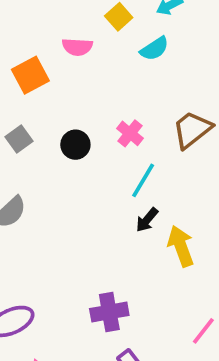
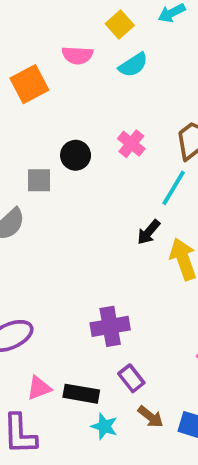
cyan semicircle: (154, 49) -> (133, 65), moved
gray square: (19, 139) -> (39, 180), moved, turned 36
cyan line: (143, 180) -> (174, 188), moved

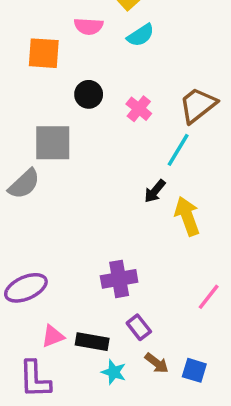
orange square: (29, 84) -> (44, 53), turned 32
black circle: (76, 155) -> (89, 94), moved
gray square: (39, 180) -> (53, 143), size x1.6

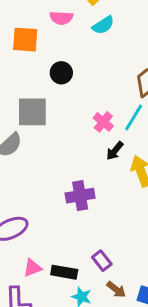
pink cross: (139, 109) -> (103, 122), moved
purple cross: (119, 279) -> (80, 196), moved

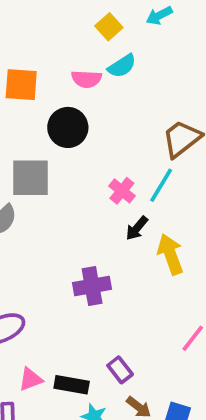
pink semicircle: (61, 18) -> (86, 79), moved
black circle: (61, 73) -> (68, 127), size x1.4

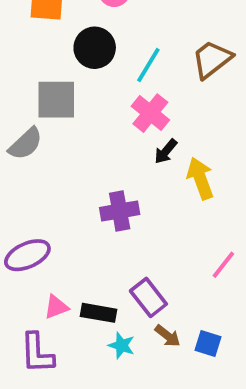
cyan line: (161, 185) -> (148, 65), moved
pink cross: (122, 191) -> (150, 113), size x1.4
purple rectangle: (120, 370) -> (148, 297), size x1.4

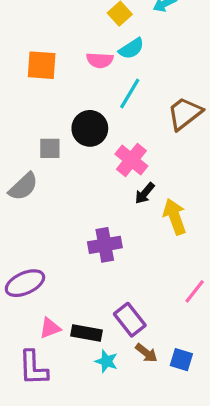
black circle: (95, 48) -> (90, 128), moved
cyan line: (148, 65) -> (130, 93), moved
gray square: (56, 100) -> (50, 148), size x0.6

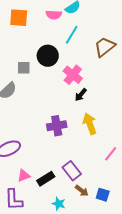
yellow arrow: (175, 217) -> (90, 124), moved
black rectangle: (87, 333) -> (46, 179), turned -42
cyan star: (106, 361) -> (59, 204), moved

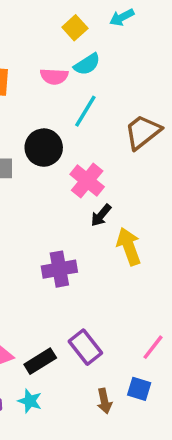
yellow arrow: (90, 124) -> (129, 246), moved
pink line: (111, 154) -> (153, 347), moved
brown arrow: (82, 191) -> (104, 401), moved, turned 40
cyan star: (59, 204) -> (30, 401), moved

